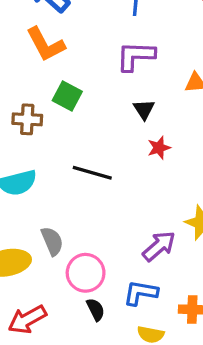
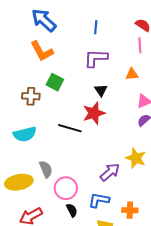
red star: (159, 148) -> (94, 113), moved, size x1.6

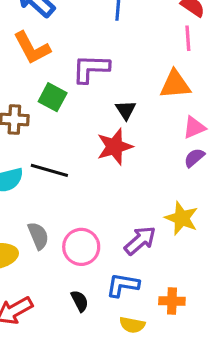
purple L-shape: (96, 58) -> (91, 69), moved
orange triangle: (132, 74) -> (175, 84), size x1.5
black line: (70, 128) -> (49, 170), moved
pink circle: (66, 188) -> (81, 247), moved

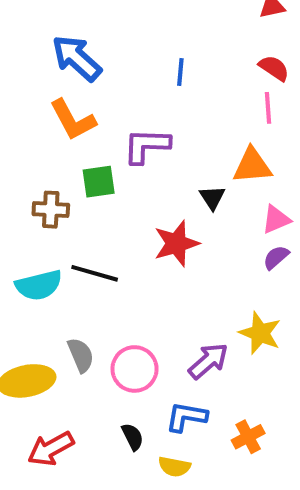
green square: (53, 97) -> (99, 182), turned -36
black triangle: (126, 110) -> (212, 198), moved
orange cross: (172, 301) -> (248, 437), turned -30
yellow semicircle: (132, 325) -> (174, 467), moved

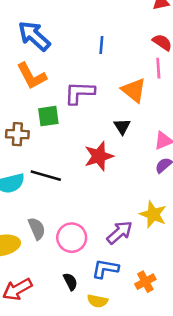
orange triangle: (252, 166) -> (134, 90), moved, turned 44

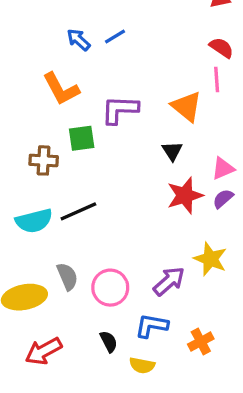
blue arrow: (34, 36) -> (78, 40), moved, size x0.6
blue line: (101, 45) -> (115, 37), moved, turned 54
red star: (99, 156) -> (185, 195), moved
black line: (46, 176) -> (78, 211), turned -40

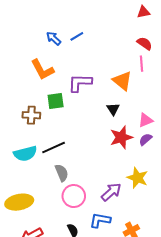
gray semicircle: (67, 276) -> (62, 173), moved

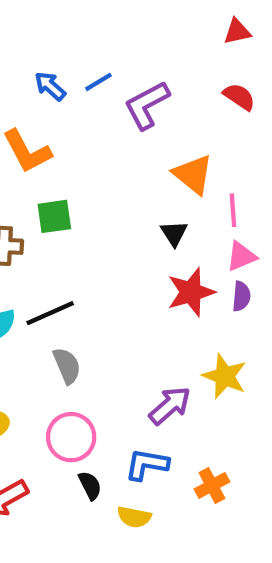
pink line: (141, 64) -> (233, 210), moved
purple L-shape: (80, 83) -> (147, 105), moved, turned -30
purple semicircle: (146, 139) -> (241, 296), turned 136
pink circle: (74, 196) -> (71, 437), moved

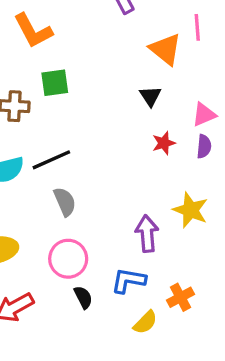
pink line: (233, 210) -> (197, 27), moved
red star: (191, 292) -> (164, 143), size x0.6
purple arrow: (170, 406) -> (147, 234), turned -54
yellow semicircle: (134, 517) -> (145, 322), moved, turned -56

